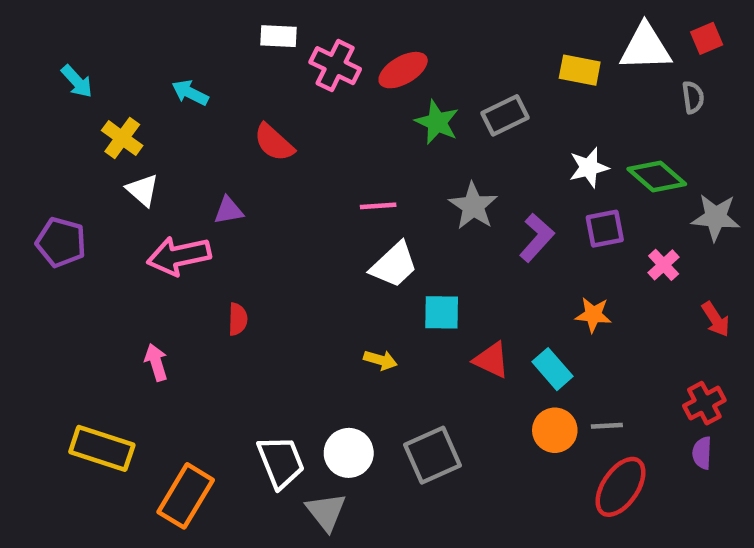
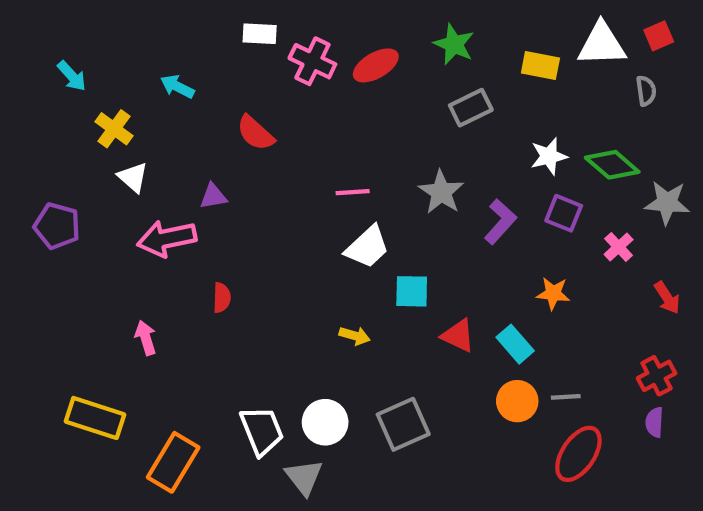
green star: (437, 122) -> (454, 44), moved
purple square: (605, 229) -> (564, 213), turned 33

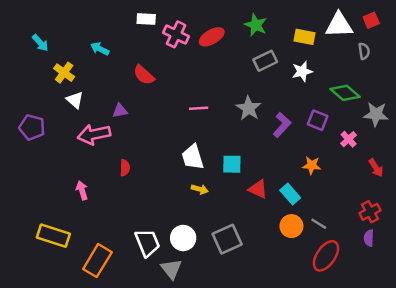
white star: (549, 156) -> (302, 71), moved
white trapezoid: (367, 247) -> (193, 157), moved, turned 116
gray line: (566, 397) -> (319, 224), turned 35

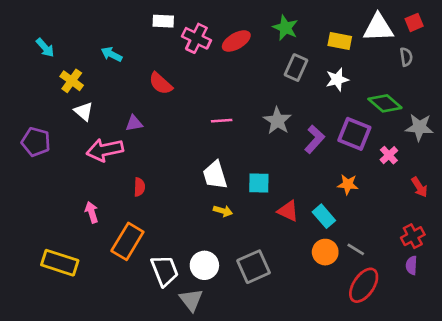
gray rectangle: (265, 61) -> (296, 68), turned -40
purple square: (318, 120) -> (354, 134), size x1.4
orange rectangle: (97, 261) -> (127, 241), moved

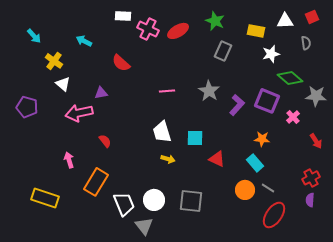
white triangle: (378, 28) -> (285, 21), size x0.7
white star: (337, 79) -> (271, 54), moved
red semicircle: (139, 187) -> (105, 141), turned -40
cyan rectangle: (324, 216) -> (255, 163), moved
gray square: (254, 267) -> (191, 201), turned 30

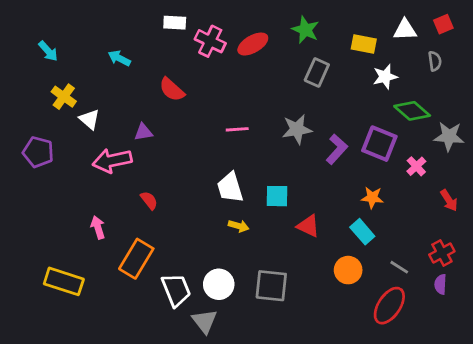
yellow cross: (54, 61) -> (64, 97), moved
gray star: (209, 91) -> (297, 129), turned 30
gray line: (268, 188) -> (399, 267), moved

